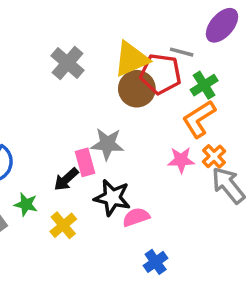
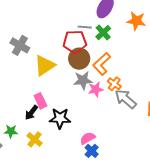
yellow triangle: (131, 59) -> (45, 65), moved
green cross: (204, 85) -> (103, 33), moved
brown circle: (137, 89) -> (79, 59), moved
gray star: (107, 144) -> (83, 80), moved
pink semicircle: (136, 217) -> (88, 138), moved

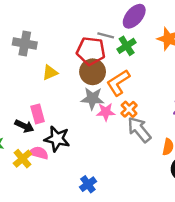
gray cross: (20, 45) -> (25, 44), turned -30
yellow triangle: (45, 65) -> (50, 73), size x0.6
black arrow: (31, 113) -> (24, 126), turned -112
pink semicircle: (88, 138) -> (39, 153), moved, turned 35

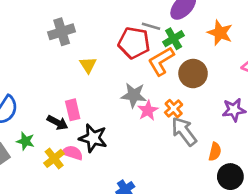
gray cross: (25, 44) -> (62, 32), turned -30
brown circle: (93, 72) -> (193, 74), moved
yellow triangle: (50, 73) -> (88, 65), turned -42
orange L-shape: (118, 83) -> (161, 61), moved
pink star: (106, 112) -> (148, 110), turned -30

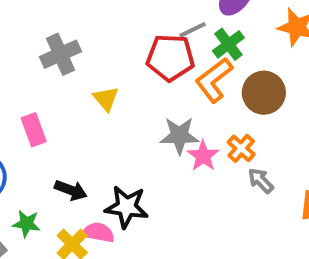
gray line: (151, 26) -> (193, 30), turned -36
pink rectangle: (73, 110) -> (34, 130), moved
gray arrow: (184, 131) -> (261, 181), size x0.6

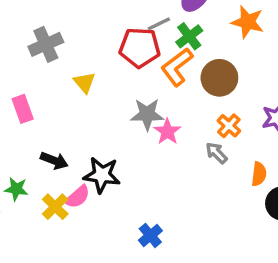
orange cross: (241, 148) -> (229, 126), moved
pink semicircle: (98, 232) -> (78, 197), turned 128

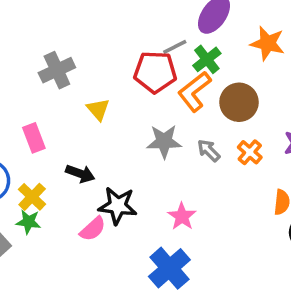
pink star: (167, 132) -> (182, 216), moved
gray arrow: (217, 153) -> (209, 150), moved
black arrow: (54, 161) -> (80, 174), moved
yellow cross: (55, 207) -> (32, 197), moved
blue cross: (150, 235) -> (169, 268), size x1.6

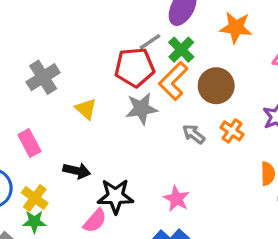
gray star: (164, 141) -> (141, 109), moved

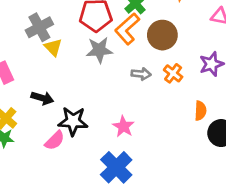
gray cross: (43, 77) -> (39, 27), moved
gray arrow: (194, 134) -> (141, 74), turned 144

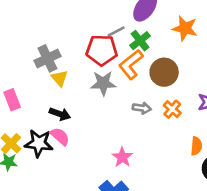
black arrow: (42, 98) -> (60, 114), moved
black star: (73, 121) -> (39, 143), moved
pink semicircle: (55, 140) -> (60, 136), moved, turned -96

